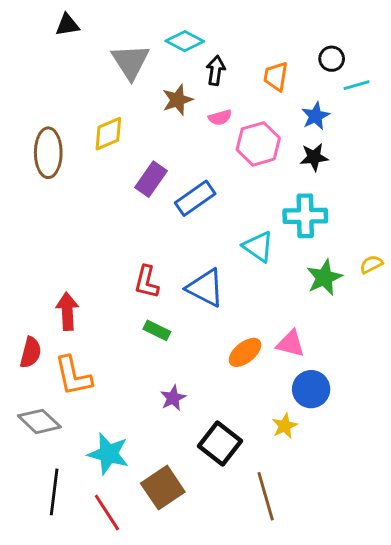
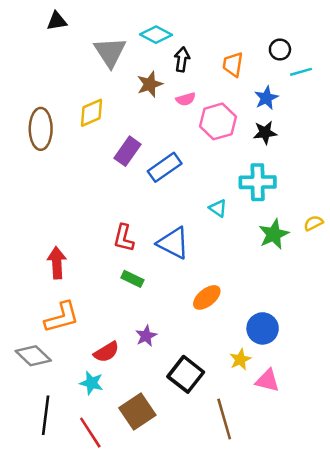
cyan triangle: (258, 247) -> (218, 208), size x0.7
pink triangle: (291, 344) -> (268, 381), moved
red semicircle: (31, 352) -> (106, 352), moved, turned 45
orange L-shape: (73, 376) -> (62, 317), turned -93
cyan star: (108, 454) -> (92, 383), size x0.7

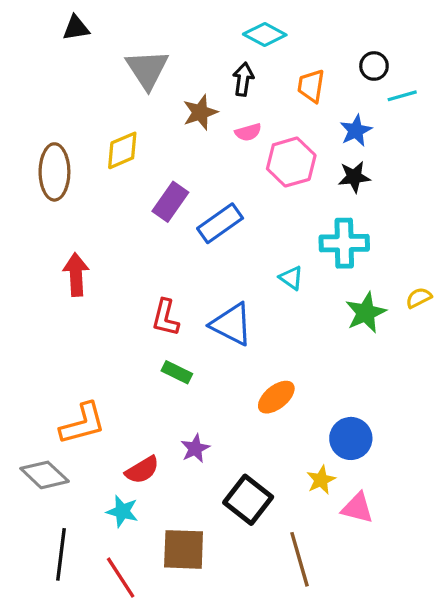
cyan diamond: (156, 35) -> (265, 35), moved
red arrow: (57, 263) -> (76, 275), moved
brown square: (137, 412) -> (184, 549), turned 36

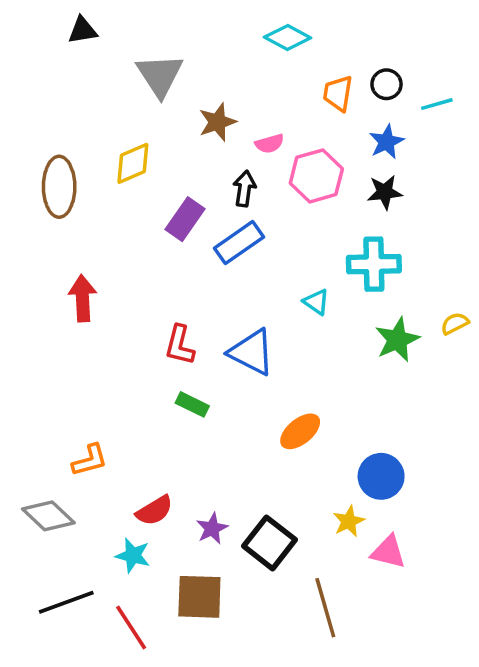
black circle: (374, 66) -> (386, 84), moved
black arrow: (243, 79) -> (244, 189), moved
orange L-shape: (83, 424) -> (90, 460), size x0.7
purple star: (195, 448) -> (212, 529), moved
black line: (61, 554) -> (66, 602), turned 63

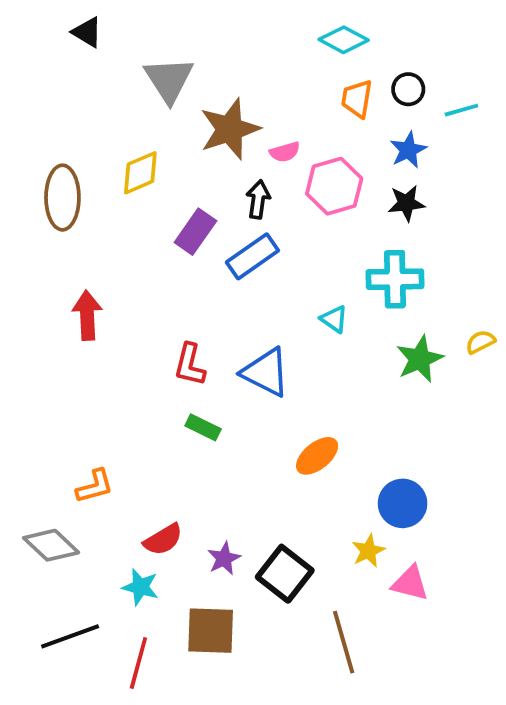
black triangle: (83, 30) -> (87, 32), turned 40
cyan diamond: (288, 37) -> (344, 40), moved
brown star: (217, 122) -> (230, 129), size x1.5
red line: (131, 627) -> (138, 663), turned 48

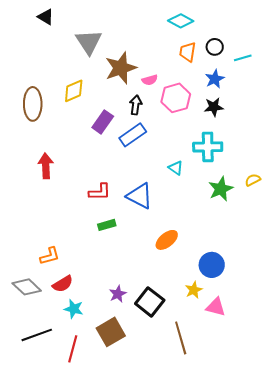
red L-shape: (190, 365) -> (100, 192), turned -105
green rectangle: (203, 427) -> (107, 225), turned -42
red semicircle: (163, 539) -> (63, 284), moved
brown square: (211, 631) -> (111, 332), turned -32

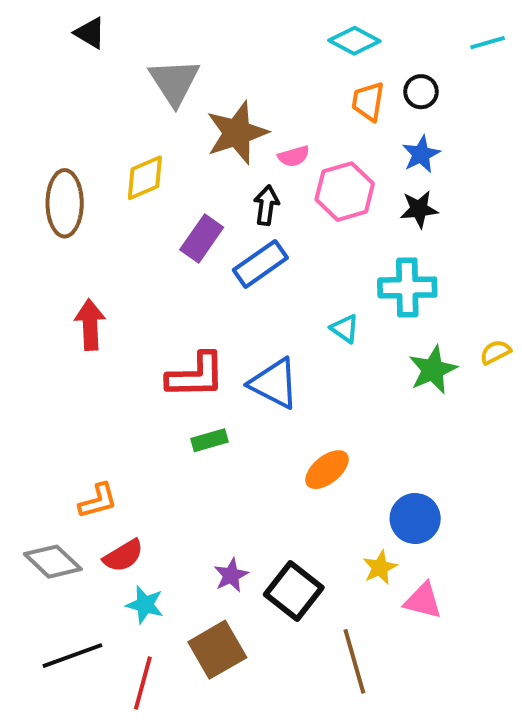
cyan line: (243, 58) -> (488, 43), moved
red L-shape: (100, 192) -> (196, 376), size x1.4

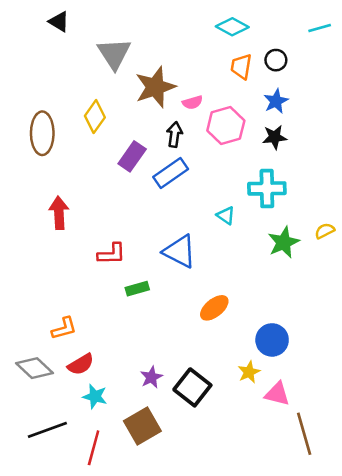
yellow diamond: (145, 178) -> (95, 117), turned -32
red L-shape: (196, 376) -> (112, 254), moved, size x0.7
brown line: (354, 661) -> (304, 434), moved

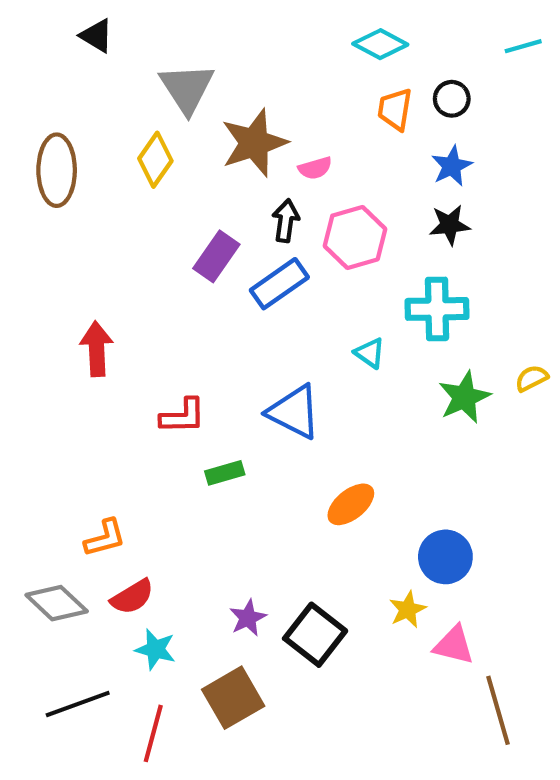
yellow diamond: (95, 117) -> (155, 160), moved
pink hexagon: (226, 126) -> (355, 237), moved
brown ellipse: (42, 133) -> (57, 170), moved

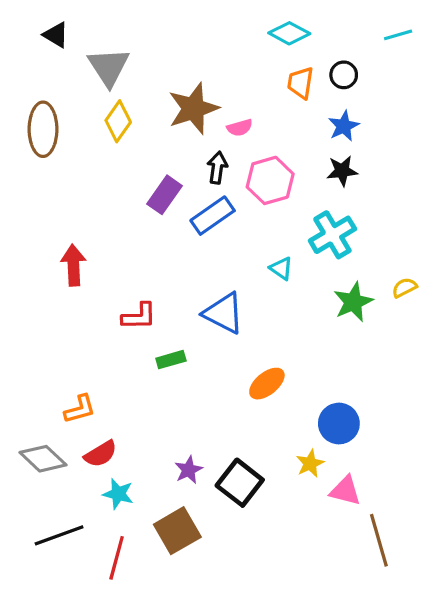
black triangle: (97, 36) -> (56, 35), moved
gray triangle: (187, 88) -> (109, 67), moved
cyan cross: (437, 309) -> (332, 235), turned -30

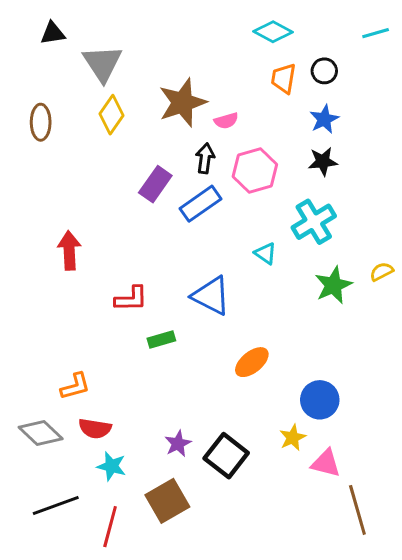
black triangle: (56, 35) -> (53, 33), turned -40
brown ellipse: (43, 129) -> (41, 122), size x0.7
red semicircle: (101, 454) -> (95, 428), turned 40

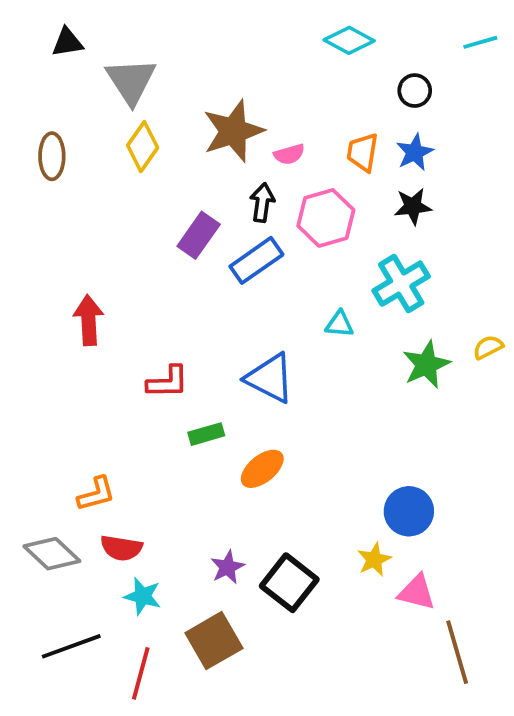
orange trapezoid: (284, 78) -> (363, 152), moved
cyan triangle: (265, 253) -> (339, 324), turned -30
orange ellipse: (252, 362) -> (262, 469), moved

